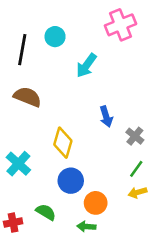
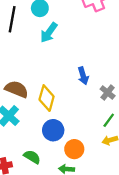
cyan arrow: (86, 65) -> (49, 33), moved
brown semicircle: (28, 97) -> (17, 89), moved

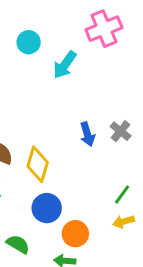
cyan arrow: (49, 33) -> (65, 65), moved
gray cross: (108, 92) -> (121, 131), moved

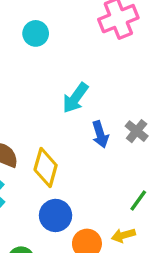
cyan arrow: (65, 65) -> (75, 98), moved
yellow arrow: (124, 222) -> (123, 235), moved

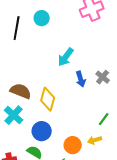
blue circle: (56, 215) -> (42, 131), moved

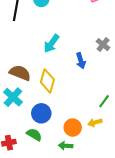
cyan arrow: (66, 57) -> (51, 43), moved
gray cross: (103, 77) -> (103, 45), moved

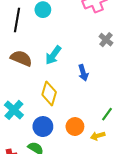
gray cross: (103, 45) -> (106, 40), moved
brown semicircle: (20, 73) -> (21, 58), moved
orange circle: (73, 127) -> (75, 127), moved

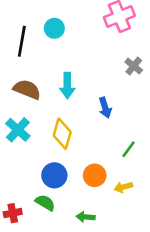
cyan arrow: (53, 55) -> (67, 86), turned -36
cyan cross: (14, 110) -> (18, 130), moved
green line: (107, 114) -> (129, 149), moved

